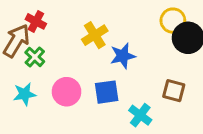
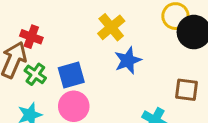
yellow cross: (95, 35) -> (111, 27), moved
blue square: (107, 92) -> (71, 75), moved

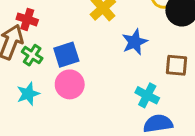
blue star: (128, 60) -> (135, 42), moved

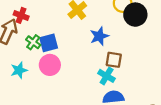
green cross: (32, 55) -> (33, 42), moved
brown square: (177, 65) -> (114, 60), moved

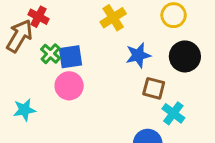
black circle: (135, 15) -> (185, 56), moved
cyan star: (19, 70) -> (24, 110), moved
cyan cross: (107, 76) -> (173, 113), moved

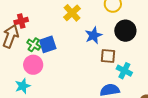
red cross: (39, 17) -> (21, 21), turned -32
pink circle: (69, 86) -> (33, 65), moved

